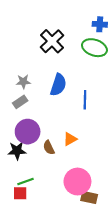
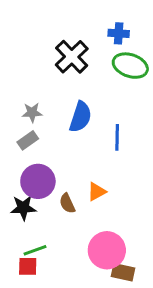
blue cross: (100, 24) -> (119, 33), moved

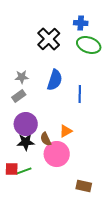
black star: (23, 208) -> (26, 142), moved
pink circle: (107, 250) -> (57, 154), moved
red square: (28, 266) -> (12, 169), moved

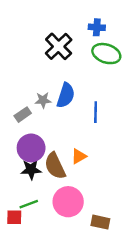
gray star: (22, 77) -> (43, 100), moved
brown semicircle: (46, 139) -> (55, 166), size x1.6
pink circle: (57, 154) -> (68, 202), moved
red square: (12, 169) -> (14, 217), moved

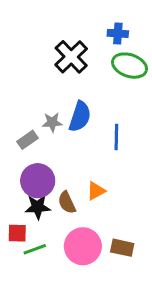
brown semicircle: (55, 166) -> (67, 203), size x0.7
red square: (14, 217) -> (17, 233), moved
brown rectangle: (100, 222) -> (122, 248), moved

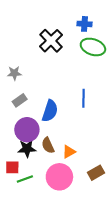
blue semicircle: (80, 117) -> (50, 111), moved
gray star: (52, 122) -> (14, 73), moved
orange triangle: (96, 191) -> (69, 152), moved
brown rectangle: (122, 248) -> (96, 173), moved, turned -42

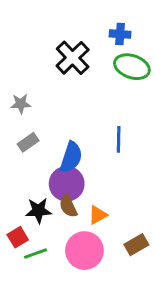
purple circle: (27, 130) -> (67, 184), moved
red square: (12, 167) -> (18, 237), turned -32

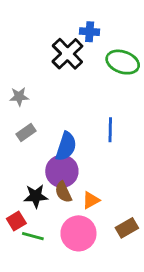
blue cross: (120, 34) -> (90, 32), moved
green line: (36, 254) -> (33, 236), turned 35

